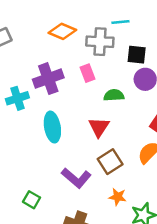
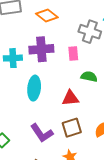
orange diamond: (62, 31) -> (47, 15), moved
red triangle: (99, 127) -> (70, 98), turned 36

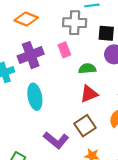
red triangle: (70, 98) -> (89, 94), moved

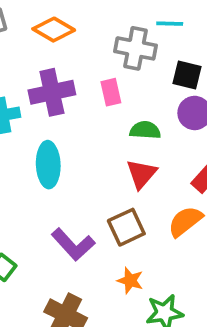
red triangle: (89, 94) -> (141, 174), turned -36

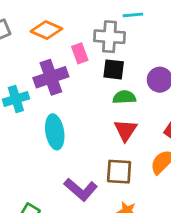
black square: (187, 75) -> (114, 69), moved
pink rectangle: (111, 92) -> (80, 53), moved
brown square: (126, 227) -> (119, 172), turned 36

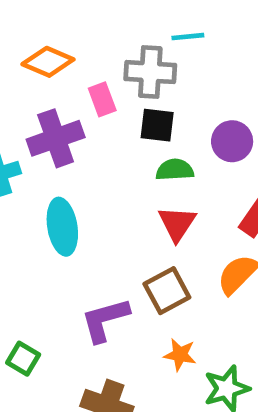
brown square: (119, 172) -> (167, 291), turned -32
purple L-shape: (81, 189) -> (105, 320), turned 124

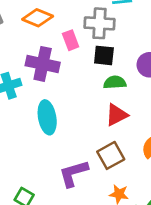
purple cross: (56, 138) -> (43, 64), turned 32
red triangle: (177, 224) -> (116, 115), turned 30

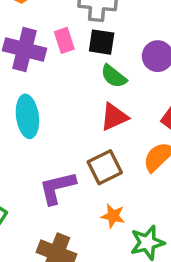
pink rectangle: (71, 40) -> (64, 40), moved
green semicircle: (115, 82) -> (114, 76), turned -140

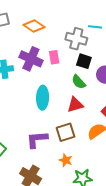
black square: (102, 42) -> (84, 61), moved
cyan ellipse: (27, 116) -> (43, 98), moved

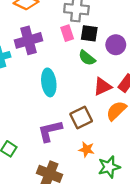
pink rectangle: (54, 57) -> (67, 33), moved
purple cross: (31, 59) -> (29, 40), turned -30
red triangle: (75, 105) -> (102, 87), moved

